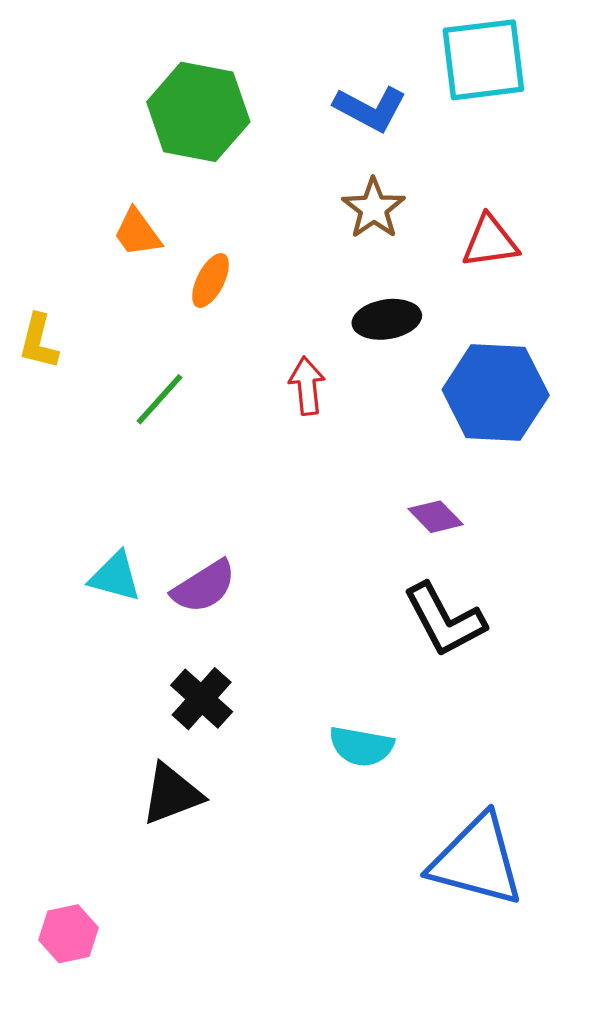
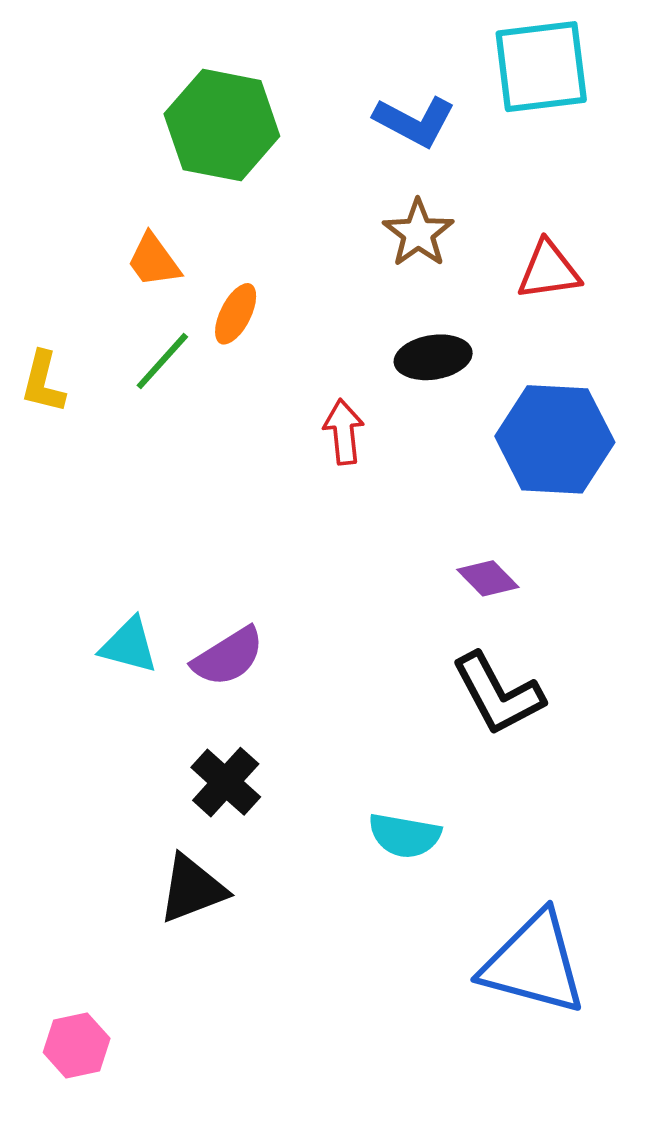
green line: (159, 399) -> (162, 361), moved

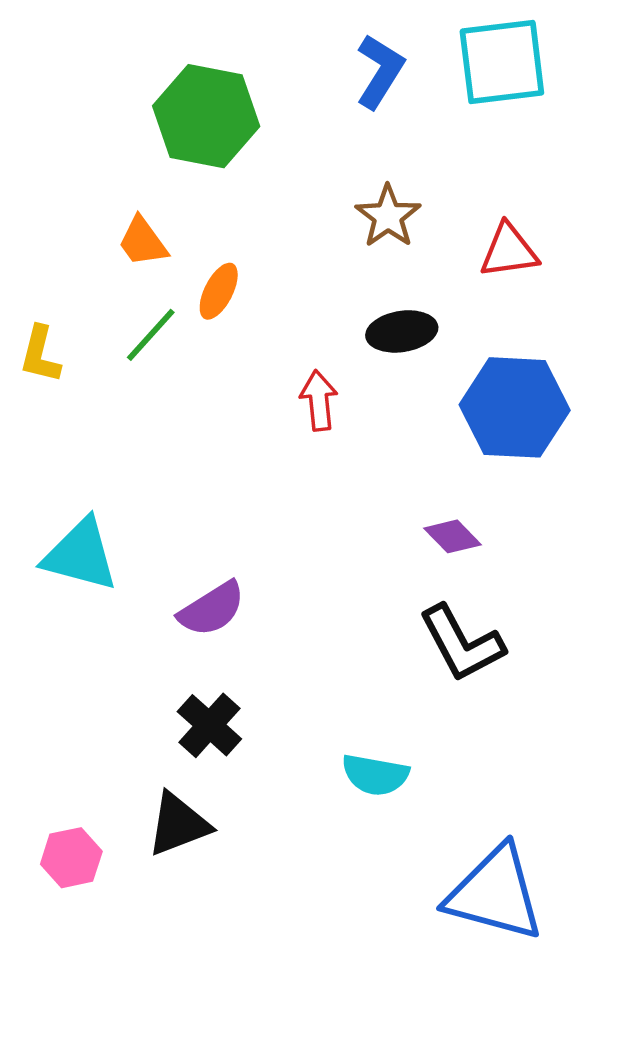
blue L-shape: (414, 121) -> (380, 71), moved, turned -86
cyan triangle: (129, 645) -> (81, 555), moved, size x1.4
pink hexagon: (77, 1045) -> (71, 858), moved

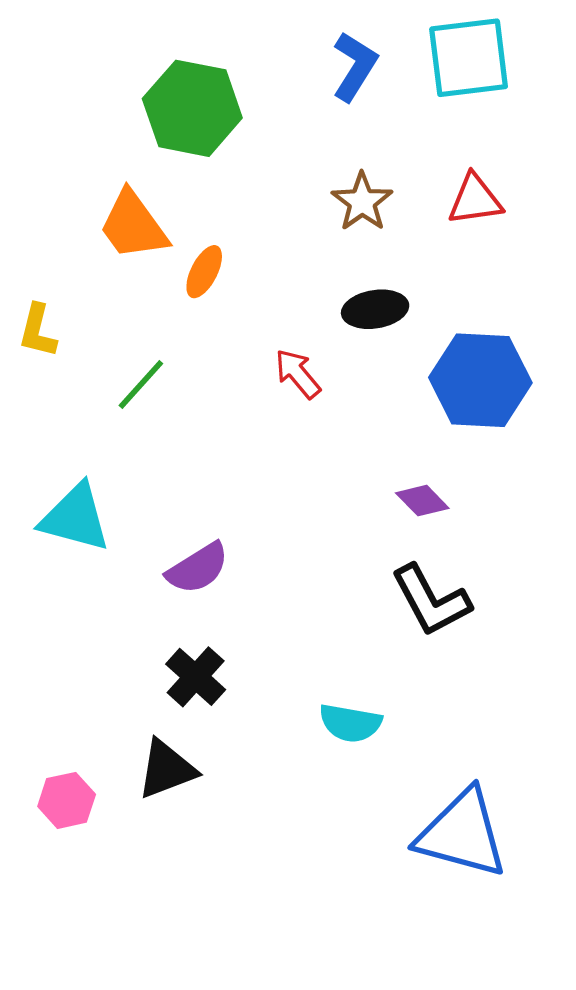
orange trapezoid: (143, 242) -> (133, 225), size x1.5
red triangle: (509, 251) -> (475, 200), moved
green line: (151, 335) -> (141, 384), moved
red arrow: (319, 401) -> (298, 374), turned -34

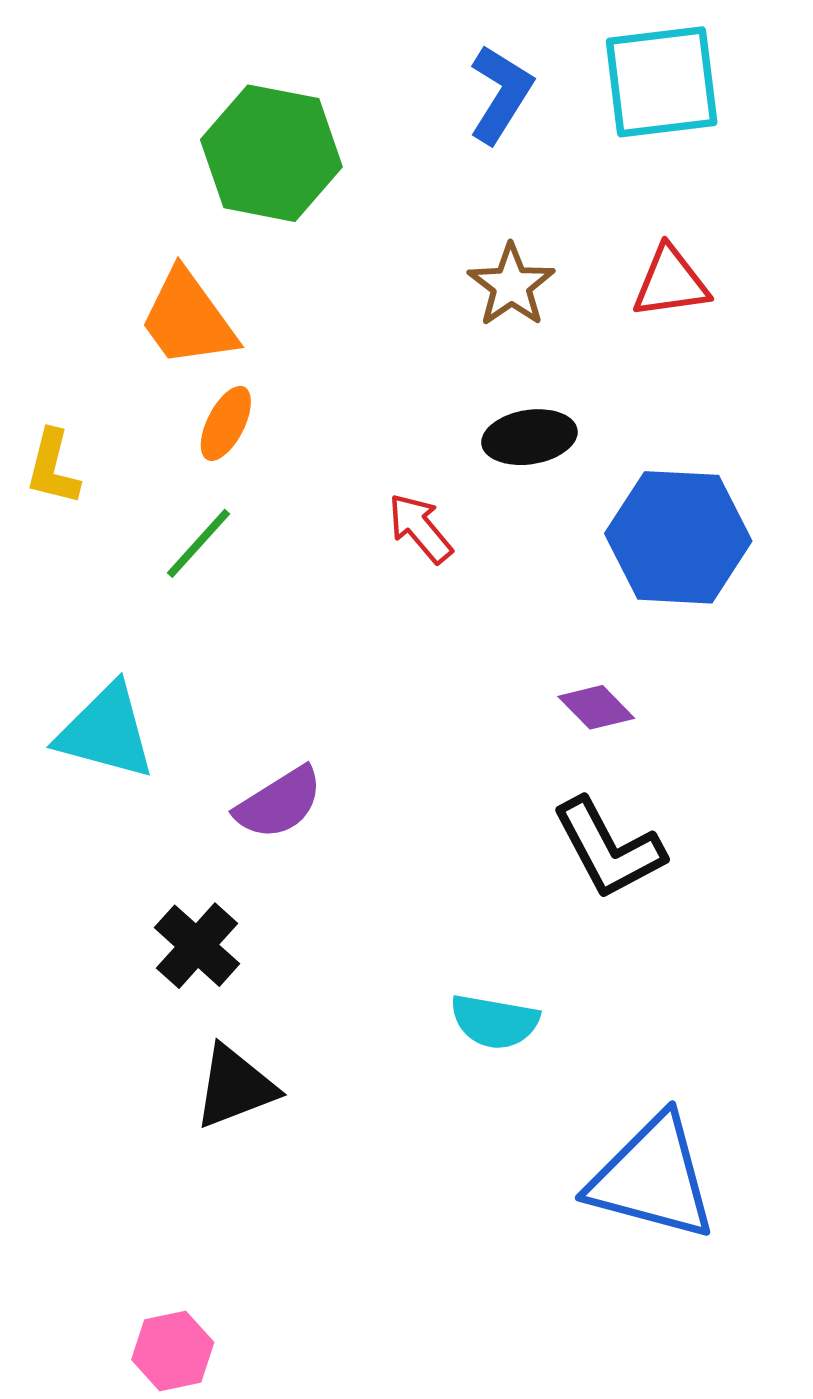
orange ellipse: (204, 272) -> (226, 423), moved
black cross: (196, 677) -> (197, 946), moved
pink hexagon: (67, 800) -> (173, 1351), moved

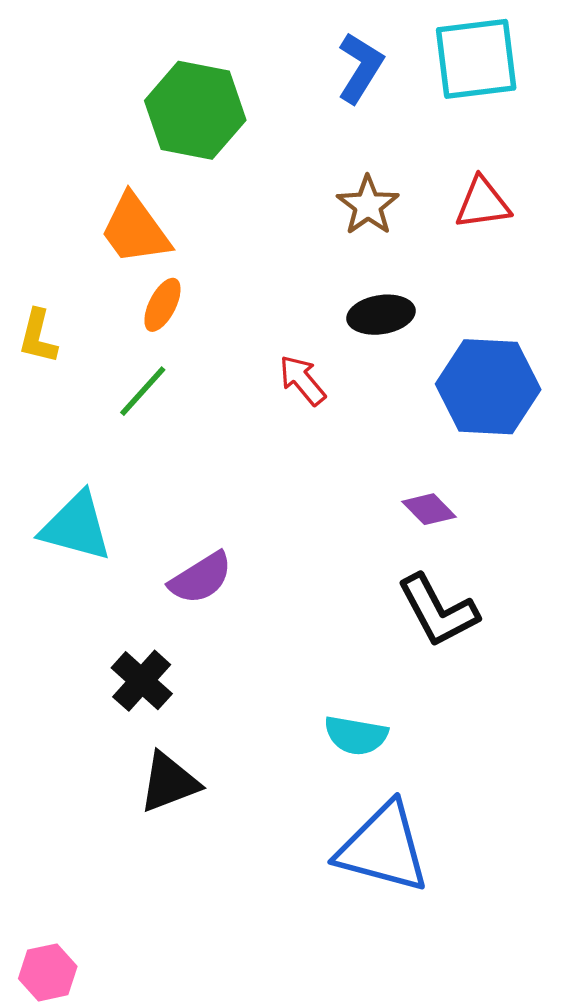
blue triangle: (652, 1178) -> (383, 848), moved
pink hexagon: (173, 1351) -> (48, 972), moved

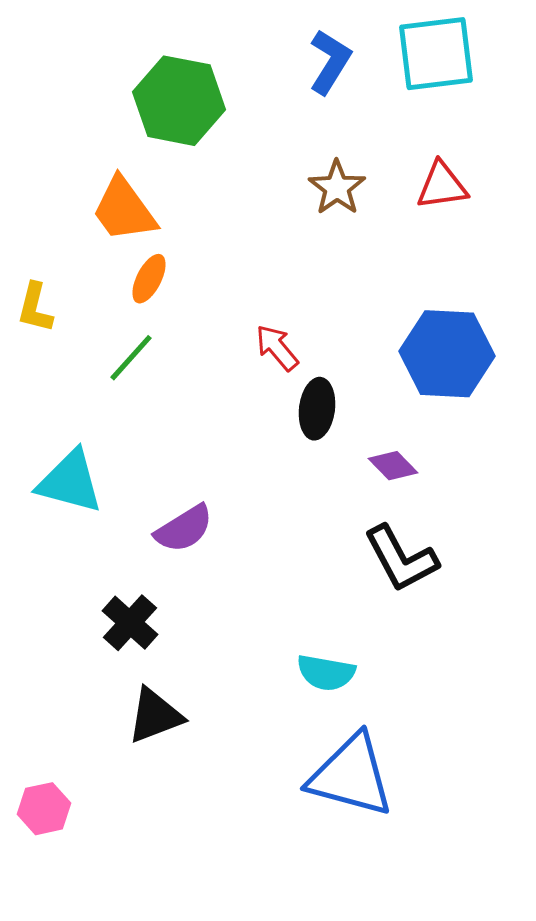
black ellipse: (381, 315) -> (317, 409), moved, turned -74
pink hexagon: (48, 972) -> (44, 809), moved

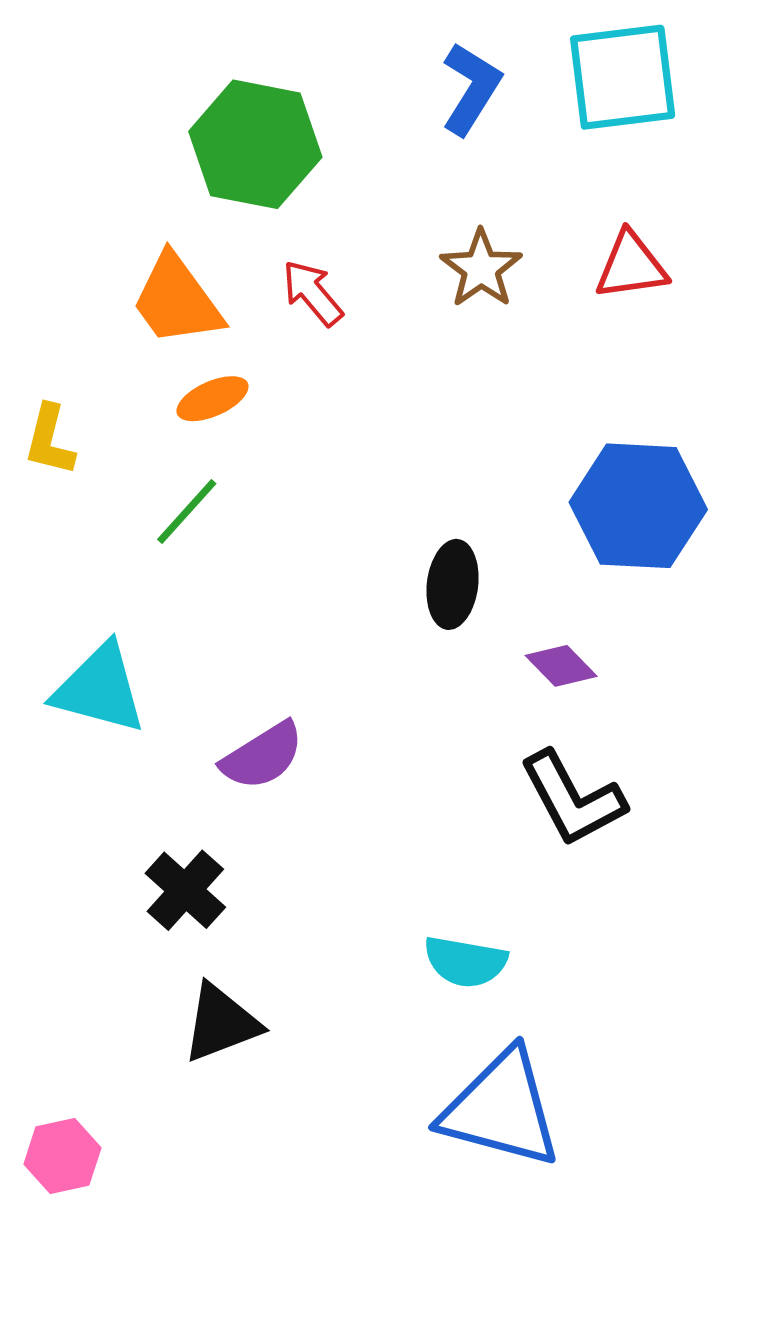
orange ellipse: (149, 279) -> (212, 399), turned 39
red arrow: (277, 348) -> (312, 293), moved

